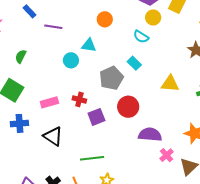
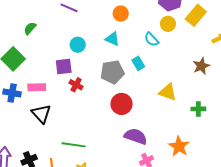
cyan triangle: (89, 45) -> (112, 39), moved
pink rectangle: (49, 102) -> (37, 87), moved
purple square: (96, 117) -> (64, 67), moved

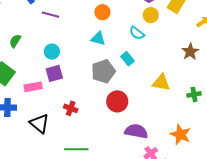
cyan circle: (78, 45) -> (52, 52), moved
red cross: (76, 85) -> (71, 108), moved
pink rectangle: (37, 87) -> (33, 87), moved

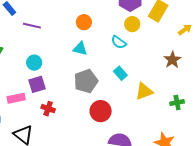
cyan rectangle: (128, 59) -> (120, 73), moved
yellow triangle: (161, 83) -> (144, 91), turned -30
red cross: (71, 108) -> (48, 109), moved

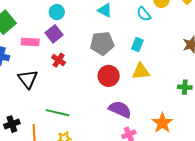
cyan rectangle: (120, 73) -> (137, 44), turned 48
purple square: (37, 84) -> (54, 34), turned -36
yellow triangle: (144, 91) -> (141, 71), moved

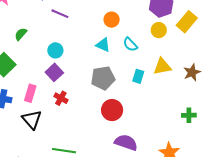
cyan semicircle: (144, 14) -> (130, 44), moved
pink rectangle: (30, 42) -> (30, 93), moved, turned -72
yellow triangle: (141, 71) -> (162, 67), moved

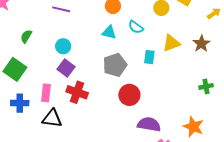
red cross: (61, 98) -> (77, 92), size x1.5
black triangle: (32, 120) -> (52, 118), turned -30

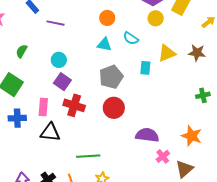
brown star: (201, 44) -> (197, 53), turned -30
red circle: (129, 95) -> (114, 108), moved

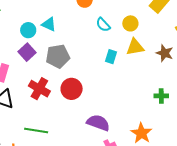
yellow circle: (156, 18) -> (130, 23), moved
cyan triangle: (104, 44) -> (49, 24), moved
gray pentagon: (111, 77) -> (58, 56), moved
red cross: (74, 105) -> (39, 89), moved

